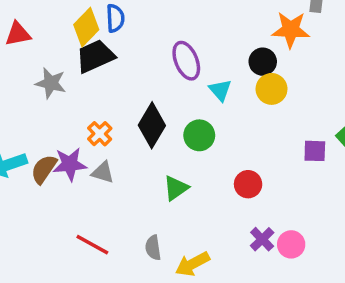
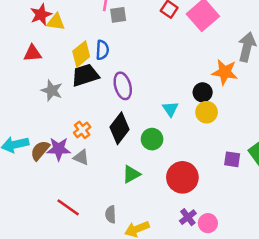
purple ellipse: (186, 61) -> (123, 86), moved
red circle: (248, 184) -> (182, 177), size x1.6

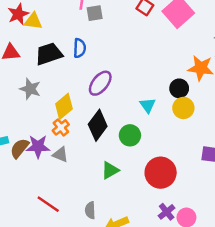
yellow diamond: (81, 54) -> (64, 106), moved
black trapezoid: (85, 75) -> (49, 54), moved
purple ellipse: (123, 86) -> (100, 83), turned 55

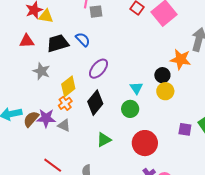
blue semicircle: (80, 48) -> (83, 39), turned -49
green circle: (130, 135) -> (130, 109), moved

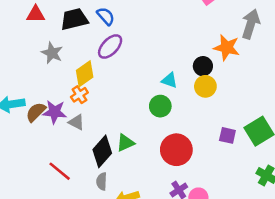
purple ellipse: (99, 69) -> (110, 47), moved
cyan triangle: (136, 88) -> (169, 80), turned -40
black diamond: (95, 103) -> (102, 151), moved

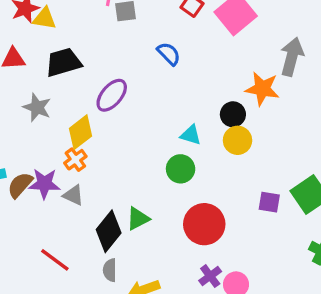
blue semicircle: (106, 16) -> (169, 54), moved

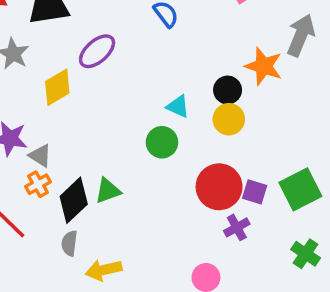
orange cross: (75, 160) -> (38, 184), moved
red circle: (204, 224) -> (219, 187), moved
purple cross: (210, 276) -> (237, 227), moved

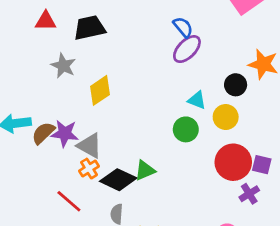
purple ellipse: (97, 51) -> (187, 49), moved
yellow circle: (229, 119) -> (226, 117), moved
gray triangle: (40, 156) -> (90, 146), size x1.4
black diamond: (74, 200) -> (118, 180), turned 72

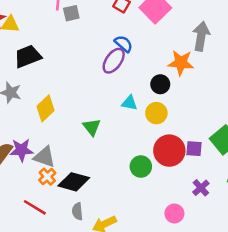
blue semicircle: (183, 27) -> (123, 44), moved
green circle: (186, 129) -> (141, 167), moved
green triangle: (145, 170) -> (92, 127), moved, turned -36
purple cross: (249, 194) -> (201, 188), moved

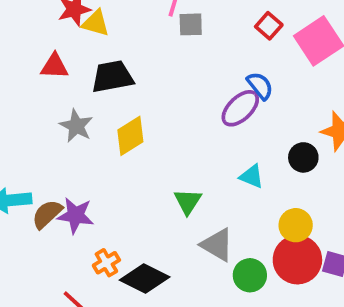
yellow diamond: (45, 108) -> (130, 136), moved
yellow circle: (156, 113) -> (296, 225), moved
gray triangle: (44, 157) -> (217, 245), moved

